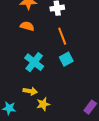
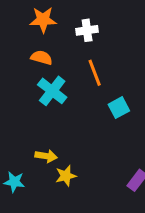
cyan square: (66, 59) -> (119, 108), moved
cyan cross: (34, 62) -> (52, 91), moved

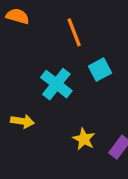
cyan cross: (52, 91) -> (56, 84), moved
yellow star: (66, 176) -> (84, 139), moved, turned -30

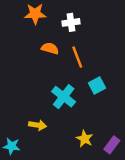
orange semicircle: (18, 16) -> (50, 48), moved

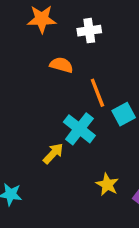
orange line: (77, 57) -> (97, 93), moved
yellow arrow: (38, 125) -> (53, 153), moved, turned -56

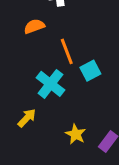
orange semicircle: (61, 65) -> (34, 26), turned -36
yellow arrow: (53, 153) -> (27, 118), moved

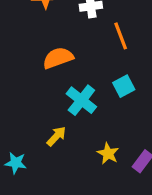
orange semicircle: (34, 26) -> (58, 58), moved, size x1.4
orange line: (67, 51) -> (121, 36), moved

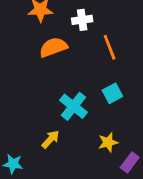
orange semicircle: (58, 58) -> (53, 47), moved
yellow star: (108, 153) -> (108, 142), moved, turned 30

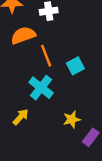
orange line: (110, 47) -> (46, 56), moved
cyan square: (112, 93) -> (75, 66), moved

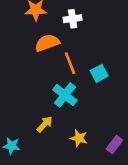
yellow star: (72, 119) -> (79, 138), moved, turned 30

